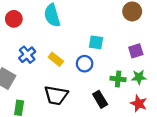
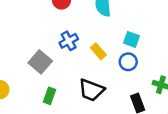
cyan square: (96, 42) -> (132, 39), moved

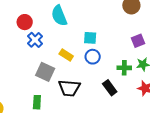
blue cross: (69, 41) -> (35, 40), moved
gray square: (40, 62) -> (45, 72), moved

